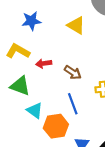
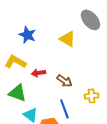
blue star: (31, 21) -> (27, 35), turned 30

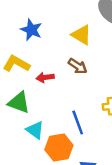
brown arrow: (64, 81) -> (78, 66), moved

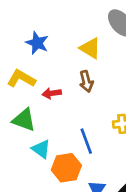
brown arrow: (78, 66) -> (86, 81), turned 42

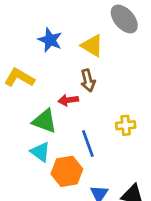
blue star: (37, 43) -> (50, 40), moved
red arrow: (52, 93) -> (68, 100), moved
green triangle: (24, 120) -> (45, 121), moved

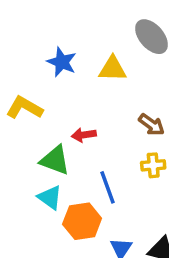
yellow triangle: (92, 46) -> (113, 69), turned -30
brown arrow: (88, 81) -> (152, 125), moved, turned -40

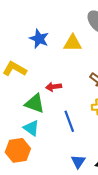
orange hexagon: (82, 221) -> (18, 150), moved

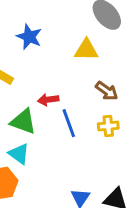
yellow triangle: (73, 43) -> (86, 50), moved
blue line: (69, 121) -> (69, 123), moved

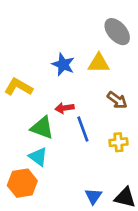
blue star: (29, 37) -> (63, 65), moved
yellow cross: (108, 126) -> (118, 142), moved

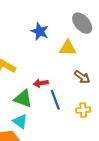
blue star: (63, 65) -> (40, 31), moved

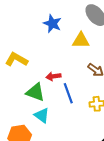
cyan triangle: (20, 121) -> (42, 115), moved

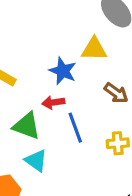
blue star: (52, 24) -> (63, 71), moved

